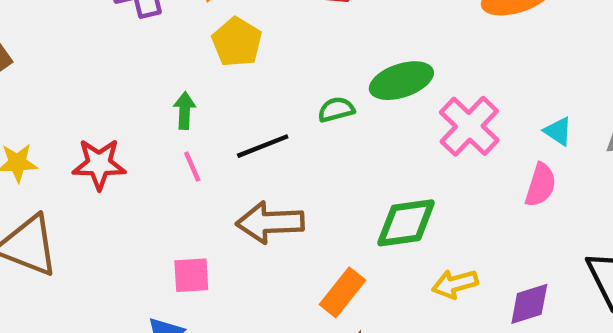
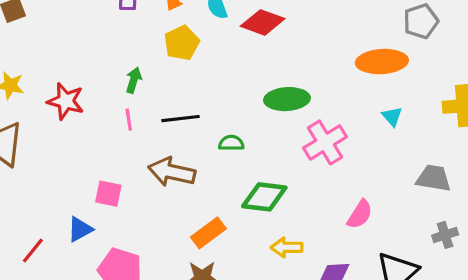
green semicircle: (336, 110) -> (231, 143), moved
cyan triangle: (558, 131) -> (392, 116), moved
pink semicircle: (541, 185) -> (360, 214), moved

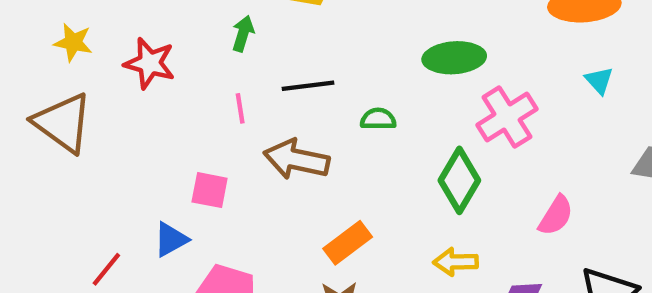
pink line: (129, 120) -> (240, 108), moved
green diamond: (264, 197) -> (459, 180), moved, turned -66

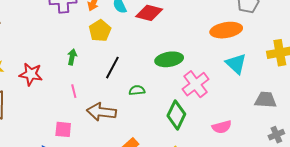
cyan triangle: (599, 80) -> (236, 64), size x1.6
black line: (308, 86) -> (112, 68), moved, turned -50
pink semicircle: (556, 216) -> (222, 127), turned 48

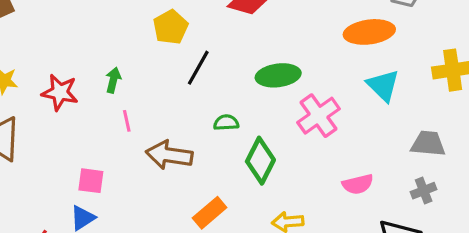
green arrow: (72, 57) -> (113, 80), moved
black line: (112, 68) -> (198, 68), moved
green diamond: (176, 115) -> (260, 161), moved
pink square: (63, 129) -> (91, 181), moved
gray cross: (276, 135) -> (424, 191), moved

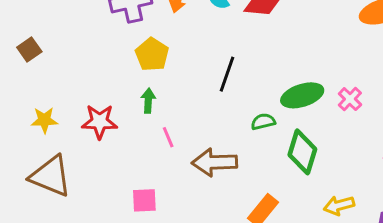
yellow pentagon: (171, 27) -> (152, 54), moved
green ellipse: (278, 75) -> (302, 95), moved
pink cross: (319, 116) -> (350, 99), size x0.6

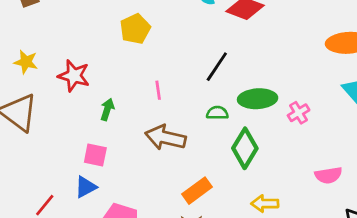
black line: (227, 74) -> (217, 67), moved
green arrow: (148, 101) -> (107, 109), moved
pink line: (168, 137) -> (158, 90), moved

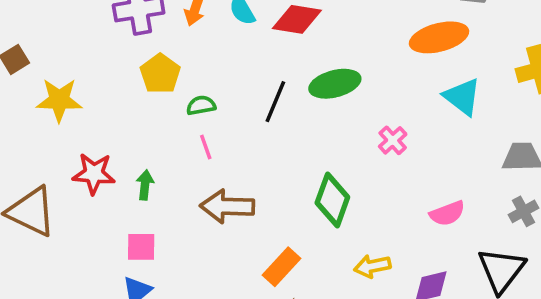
yellow star: (26, 62) -> (59, 100), moved, size x1.4
red star: (74, 76) -> (94, 174), moved
green ellipse: (258, 99) -> (335, 84), moved
green semicircle: (217, 113) -> (201, 105), moved

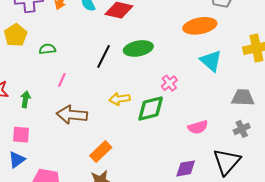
yellow pentagon: (160, 74) -> (16, 35), moved
green semicircle: (201, 105) -> (47, 49), moved
pink line: (206, 147) -> (62, 80), turned 40
green diamond: (332, 200) -> (151, 109), moved, turned 52
yellow arrow: (372, 266) -> (120, 99), moved

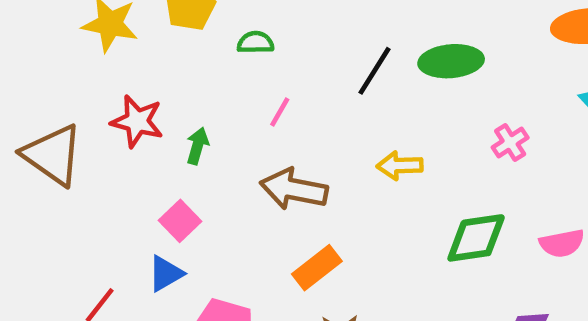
green diamond: (151, 109) -> (476, 238), moved
pink square: (21, 135) -> (180, 221), turned 36
orange rectangle: (101, 151) -> (317, 268), moved

